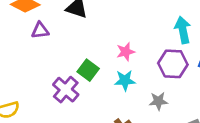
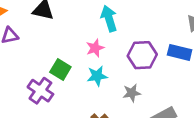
cyan arrow: (183, 30) -> (109, 18), moved

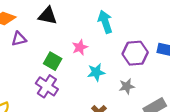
pink star: (95, 48) -> (80, 47), moved
green square: (60, 69) -> (53, 61), moved

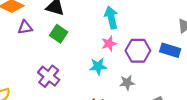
pink star: (80, 47) -> (109, 44), moved
green square: (53, 61) -> (59, 34), moved

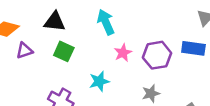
cyan arrow: (111, 17) -> (106, 22), moved
cyan star: (98, 66) -> (99, 81), moved

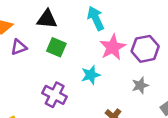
pink star: (123, 53) -> (113, 47), size x1.5

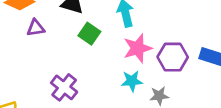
green square: (56, 47) -> (89, 34), moved
cyan star: (91, 75) -> (132, 81), moved

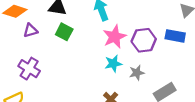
green square: (89, 34) -> (64, 32), moved
purple cross: (64, 87) -> (29, 69), moved

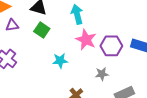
pink star: (115, 37) -> (86, 40), turned -30
cyan star: (113, 64) -> (60, 61), moved

